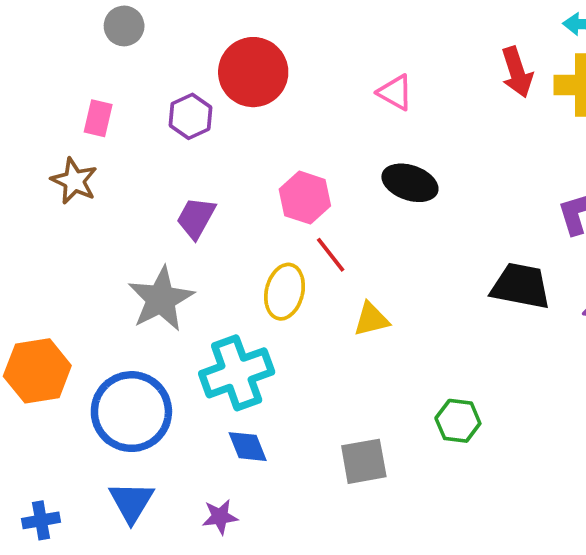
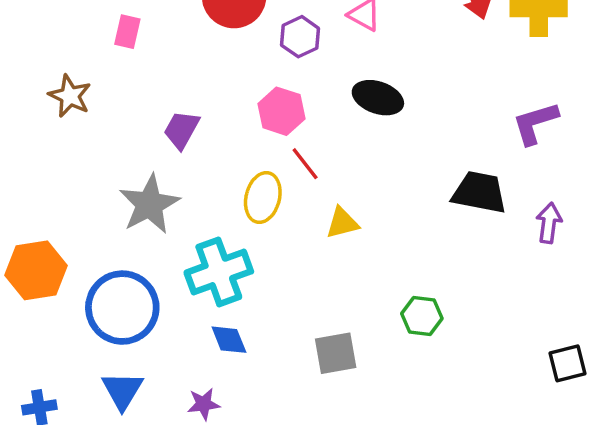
purple hexagon: (190, 116) -> (300, 37), moved
pink rectangle: (98, 118) -> (127, 32), moved

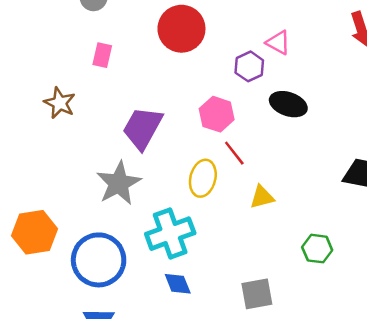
purple hexagon: (300, 37) -> (249, 66), moved
purple trapezoid: (182, 130) -> (143, 128), size x1.5
green hexagon: (422, 316) -> (317, 249), moved

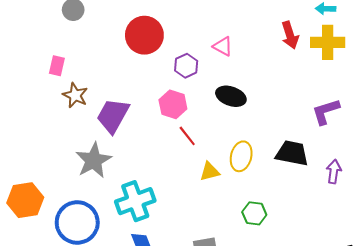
pink rectangle: (102, 55) -> (57, 66), moved
purple hexagon: (249, 66) -> (186, 66), moved
brown star: (60, 103) -> (75, 95), moved
yellow ellipse: (203, 178) -> (241, 156), moved

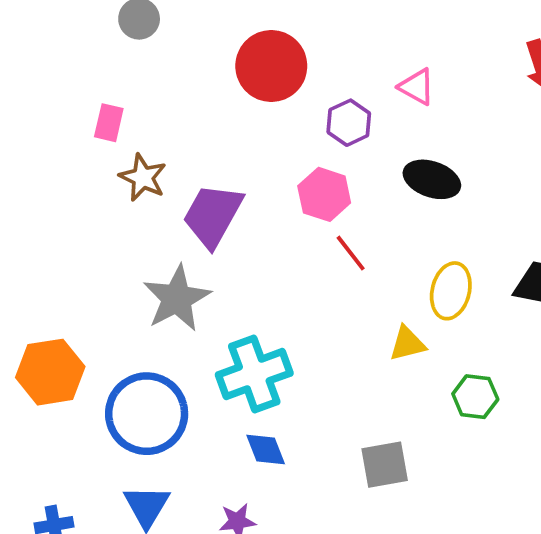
yellow triangle: (210, 172) -> (407, 344), moved

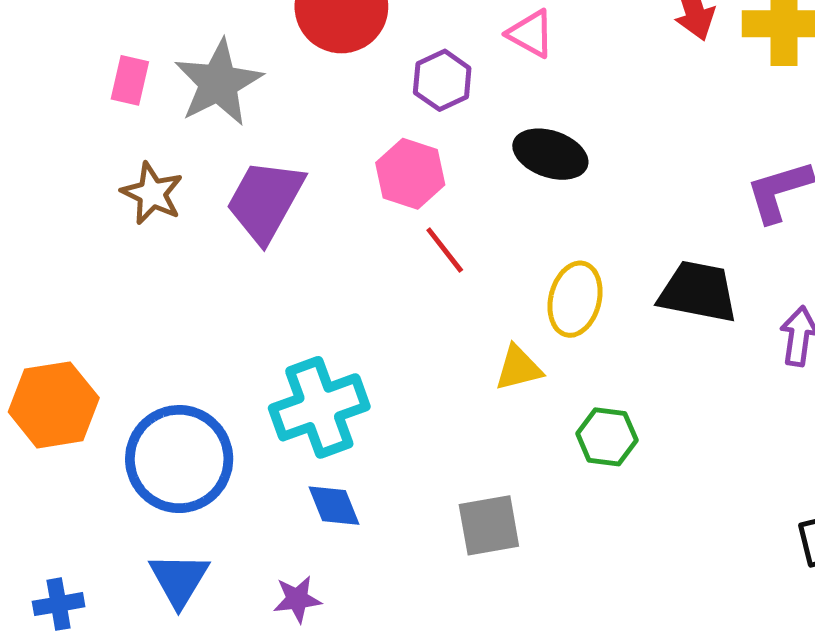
brown star: (143, 177) -> (152, 193), moved
gray star: (177, 298) -> (218, 83), moved

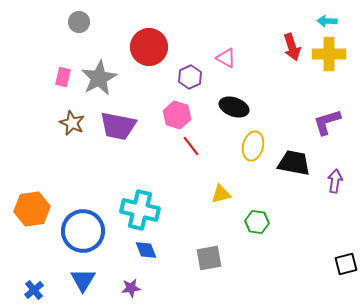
purple trapezoid: (265, 201) -> (118, 126), turned -108
yellow ellipse: (575, 299) -> (253, 146), moved
cyan cross: (319, 407) -> (140, 210), turned 33
blue cross: (59, 604) -> (34, 290), turned -30

